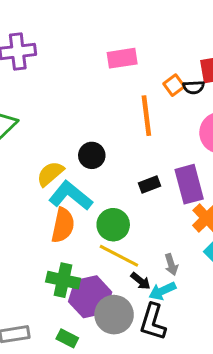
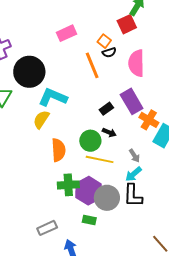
black semicircle: (194, 87) -> (109, 52), moved
black circle: (92, 155) -> (29, 72), moved, size x1.8
cyan L-shape: (71, 196) -> (53, 97), moved
black arrow: (141, 281) -> (109, 133), moved
green rectangle: (67, 338) -> (89, 220), moved

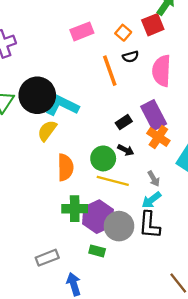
orange square: (104, 41) -> (123, 33), moved
black circle: (29, 72) -> (37, 95), moved
orange cross: (149, 120) -> (158, 137), moved

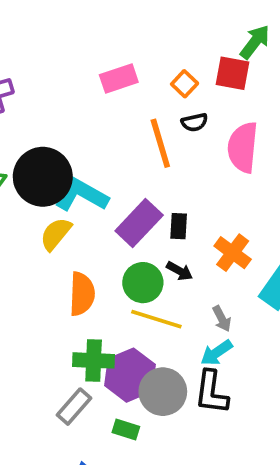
red square: (153, 25) -> (233, 73), turned 30
purple rectangle: (154, 115) -> (139, 223), moved, turned 68
black rectangle: (124, 122) -> (179, 226), turned -56
gray rectangle: (47, 258) -> (74, 407), moved, turned -30

